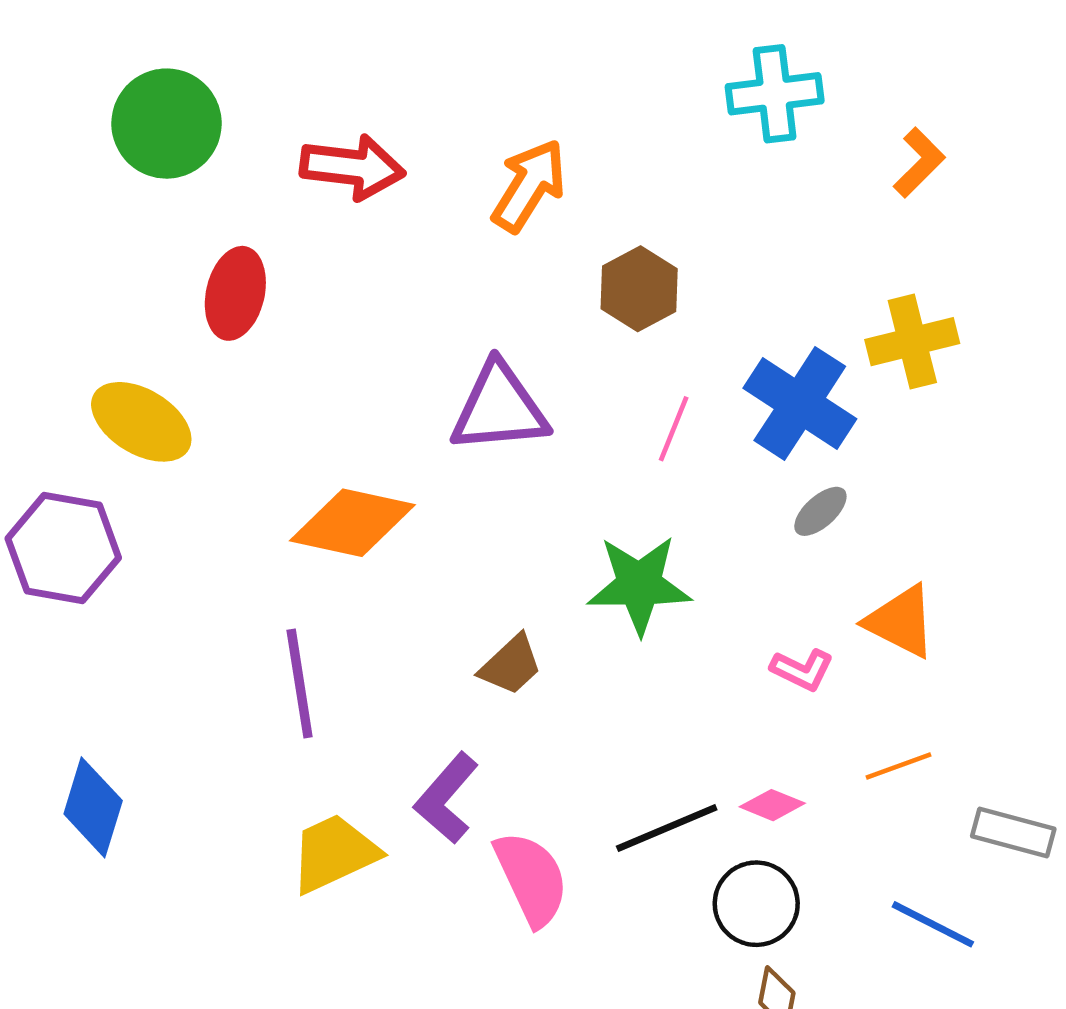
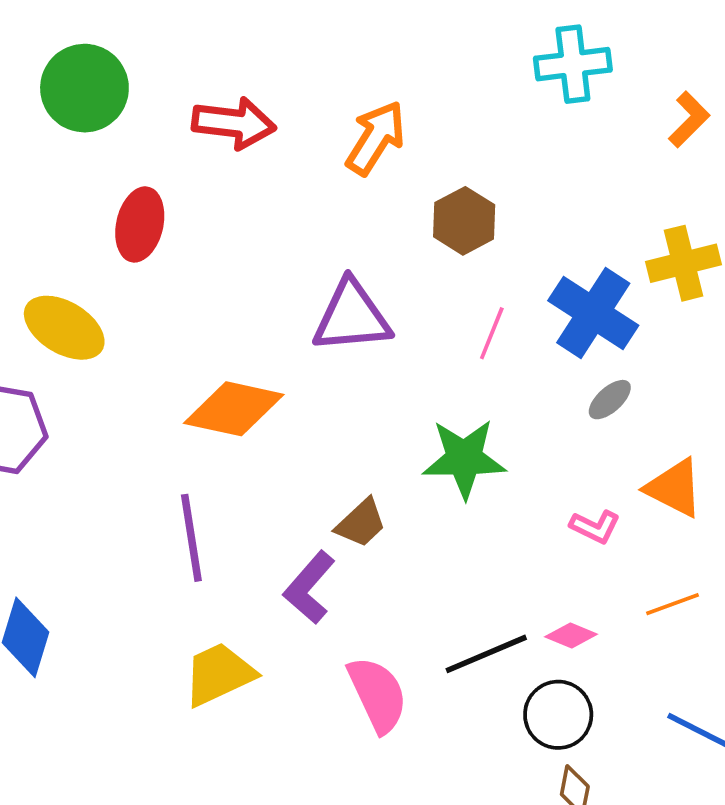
purple L-shape: (446, 798) -> (309, 588), moved

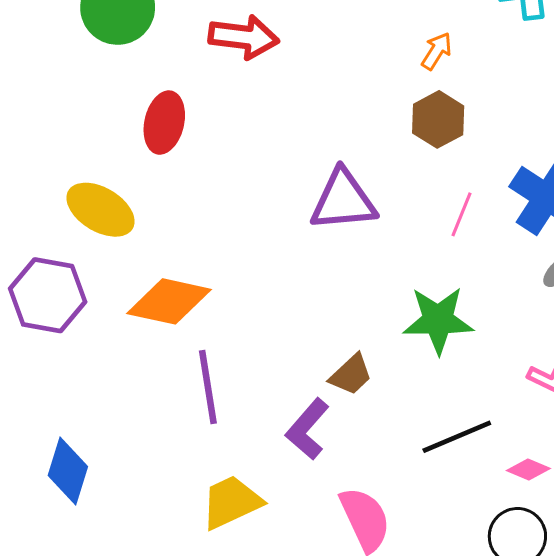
orange arrow: (376, 138) -> (437, 51), moved, size x0.6
orange diamond: (234, 409) -> (169, 301), moved
black line: (486, 654) -> (457, 437), moved

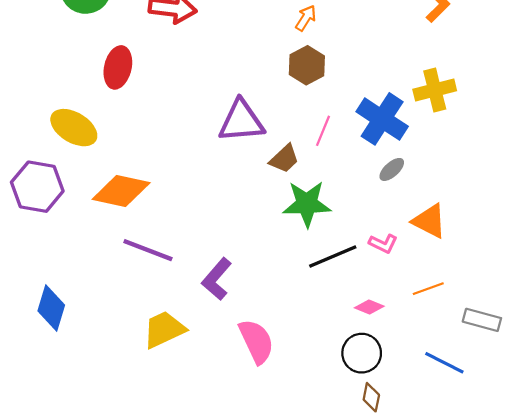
brown trapezoid: (351, 375) -> (284, 159), moved
purple line: (208, 387) -> (148, 250), turned -60
black line: (457, 437) -> (333, 256), moved

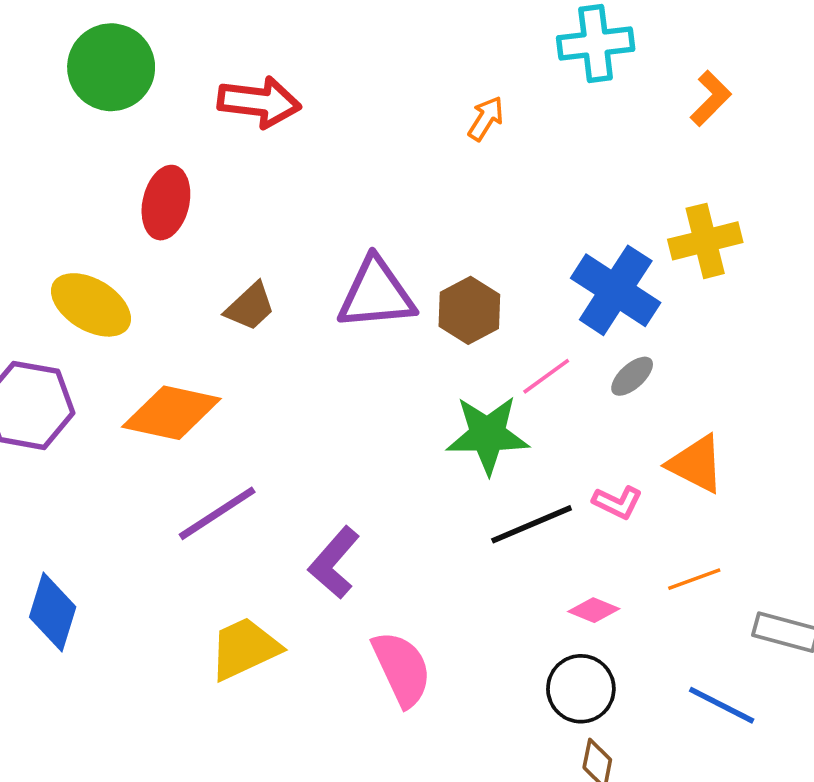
brown hexagon: (307, 65) -> (469, 310), moved
pink line: (323, 131) -> (546, 376), moved, turned 32
brown trapezoid: (284, 159) -> (250, 307), moved
purple line: (148, 250) -> (217, 513), turned -54

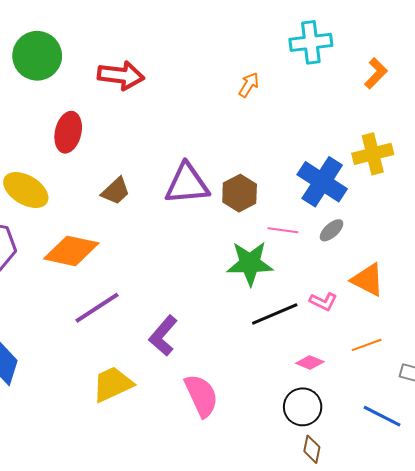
pink line: (546, 376) -> (283, 230), turned 44

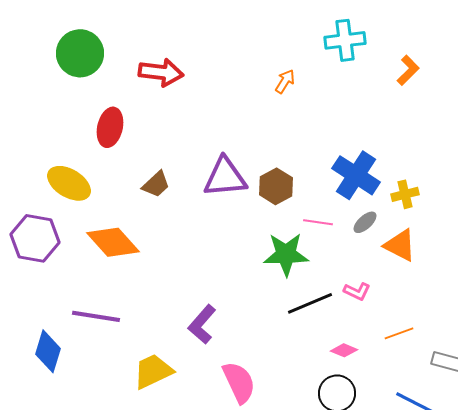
yellow cross: (373, 154) -> (405, 194), moved, size x0.7
orange diamond: (71, 251) -> (113, 242), turned 36
orange triangle: (368, 280) -> (400, 245), moved
purple line: (97, 308) -> (96, 316), moved, turned 42

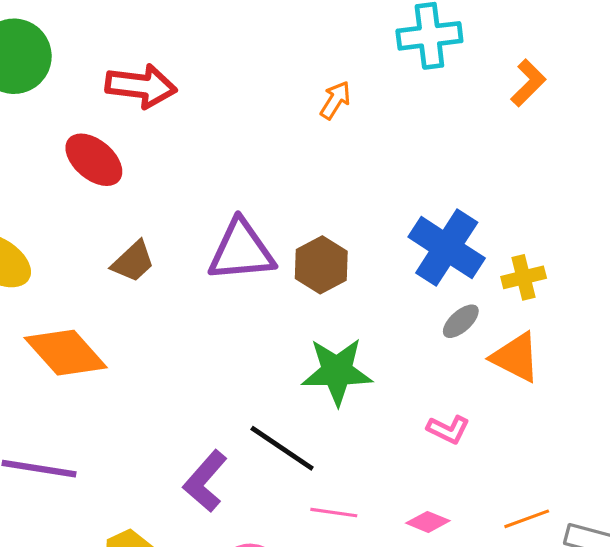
red ellipse: (110, 127) -> (94, 160), moved, turned -63
pink line: (318, 222) -> (334, 513), moved
black line: (310, 303) -> (282, 448), moved, turned 57
orange line: (399, 333) -> (527, 519), moved

